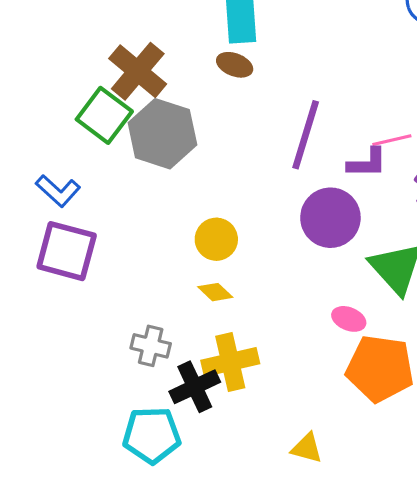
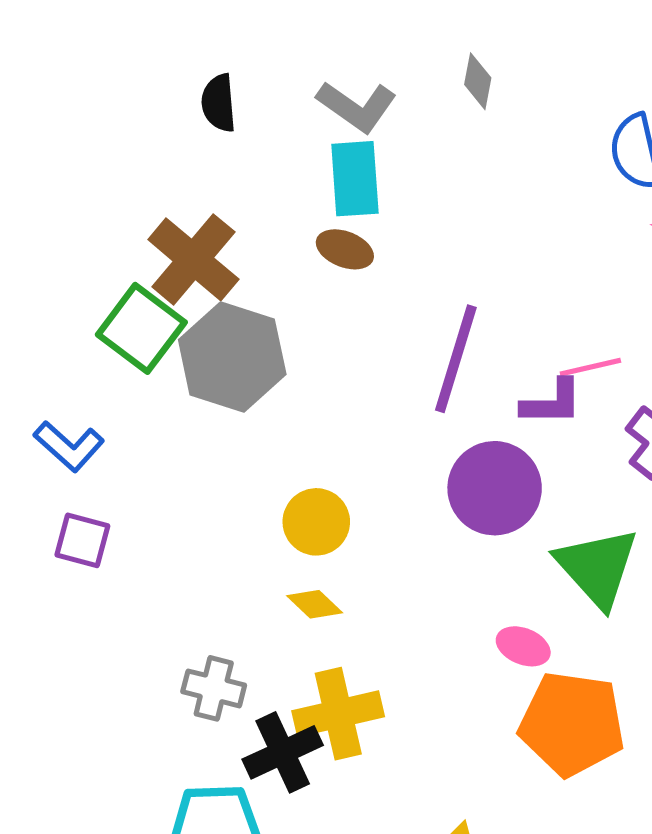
purple square: (67, 251) -> (82, 540), size x0.6

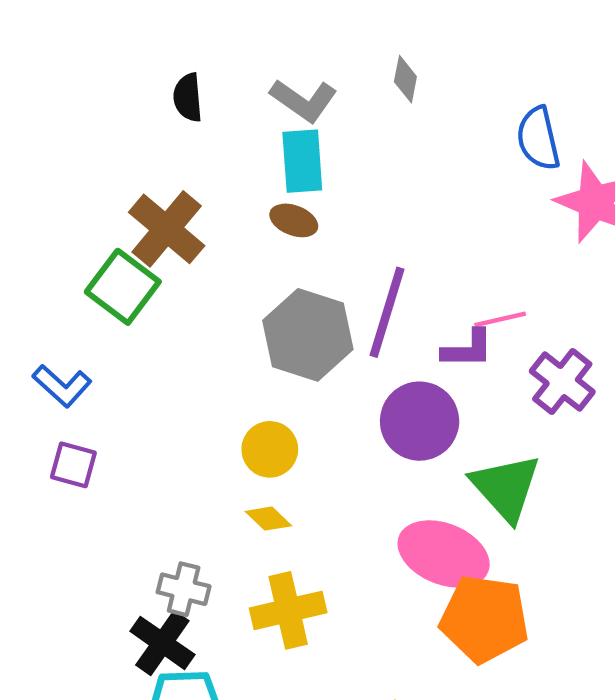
gray hexagon: (232, 357) -> (308, 335), moved
pink ellipse: (523, 646) -> (444, 554), size x2.0
black cross: (283, 752) -> (162, 643), moved, turned -30

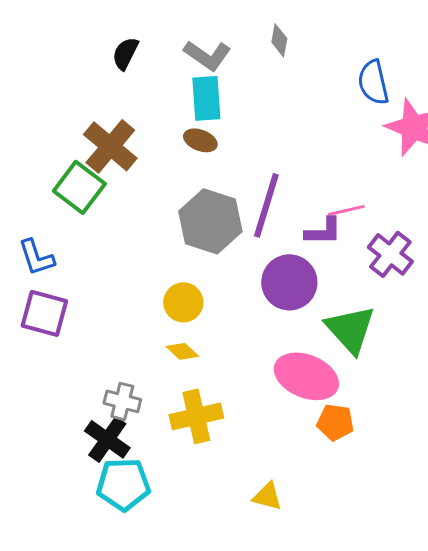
black semicircle: (188, 97) -> (125, 53), turned 32
blue L-shape: (62, 386) -> (36, 257), turned 30
purple square: (73, 465) -> (44, 313), size x1.4
orange pentagon: (485, 619) -> (335, 422), size x0.6

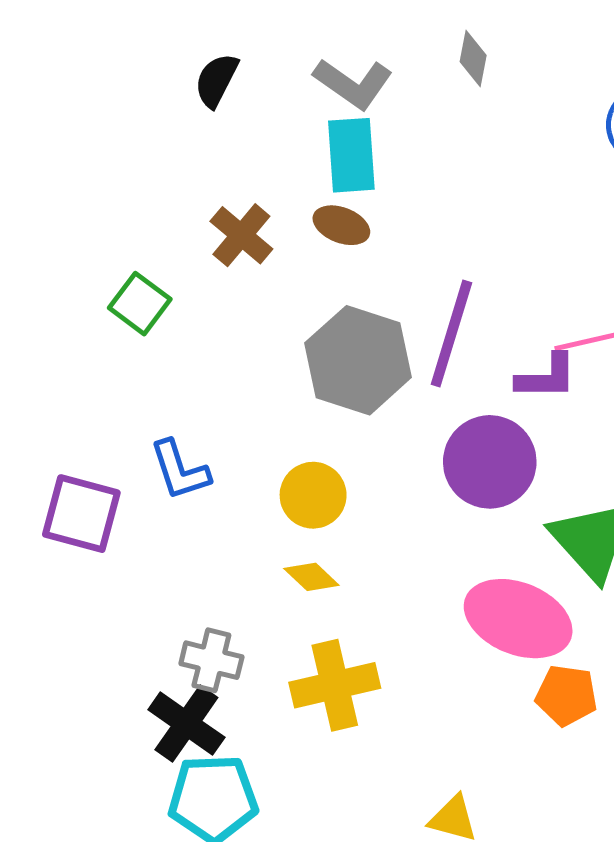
brown cross: (110, 146) -> (241, 235), moved, size x0.7
green square: (79, 187) -> (140, 304), size x0.7
blue L-shape: (36, 257) -> (180, 470), moved

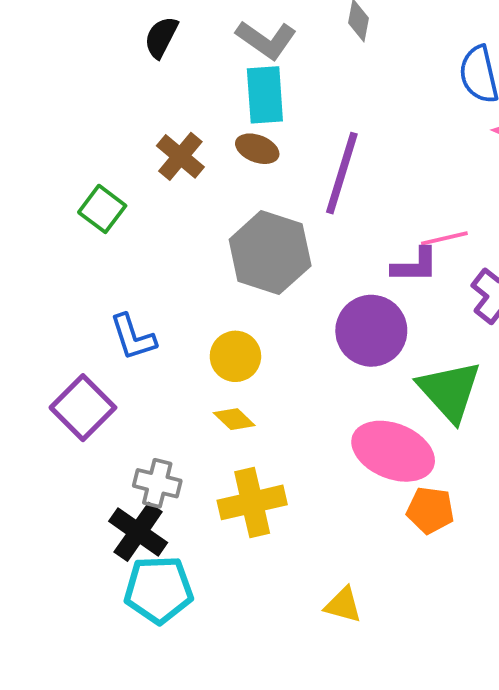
purple line: (451, 334) -> (342, 173), moved
purple square: (81, 514) -> (83, 408), moved, turned 30

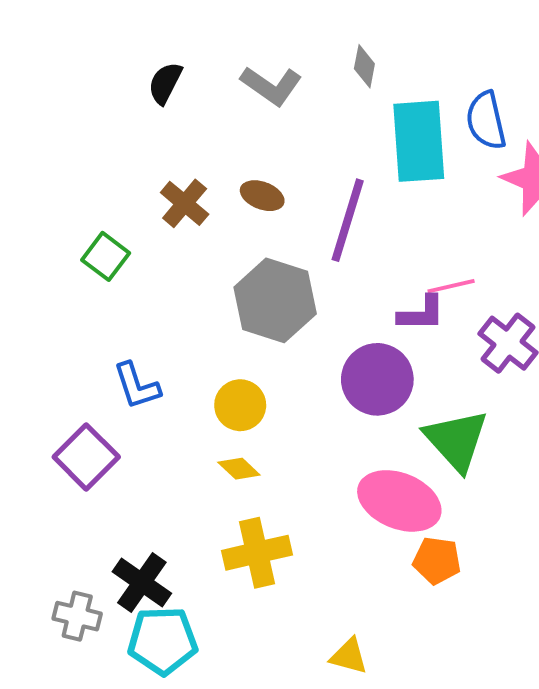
cyan rectangle: (265, 95) -> (419, 141), moved, size x1.4
gray cross: (157, 483) -> (77, 616), moved

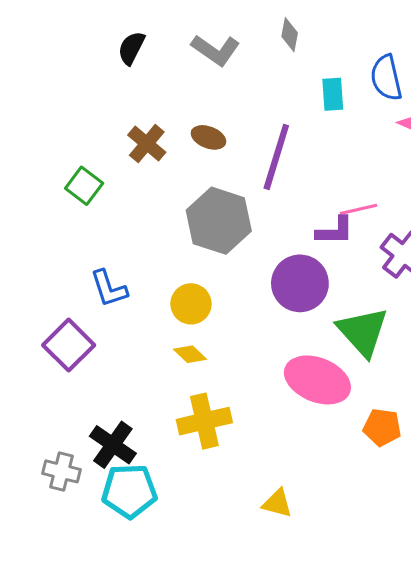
cyan rectangle: (419, 141) -> (333, 94), size x0.5
orange pentagon: (437, 560) -> (382, 427), moved

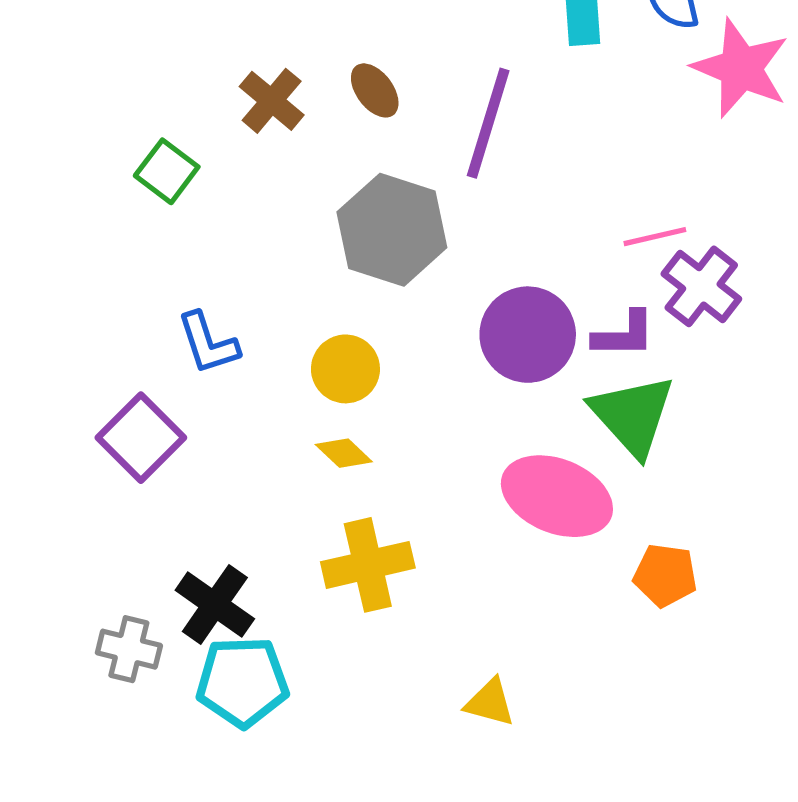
brown ellipse: (208, 137) -> (375, 90), turned 32
pink line: (359, 209) -> (655, 237), moved
purple L-shape: (335, 231) -> (624, 335), moved

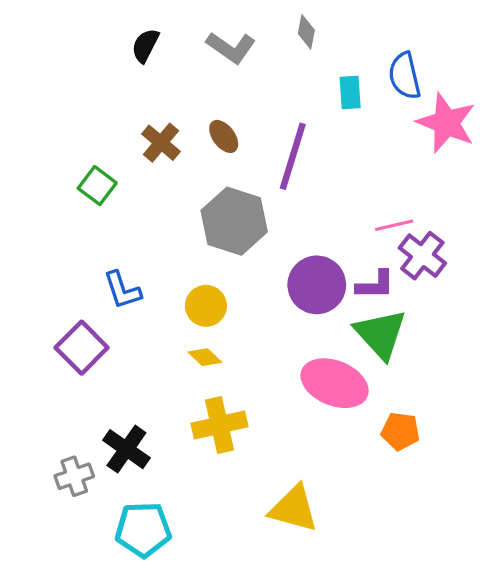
gray cross: (129, 649) -> (74, 476), turned -33
cyan pentagon: (242, 682) -> (143, 530), moved
yellow triangle: (490, 702) -> (294, 509), size x1.6

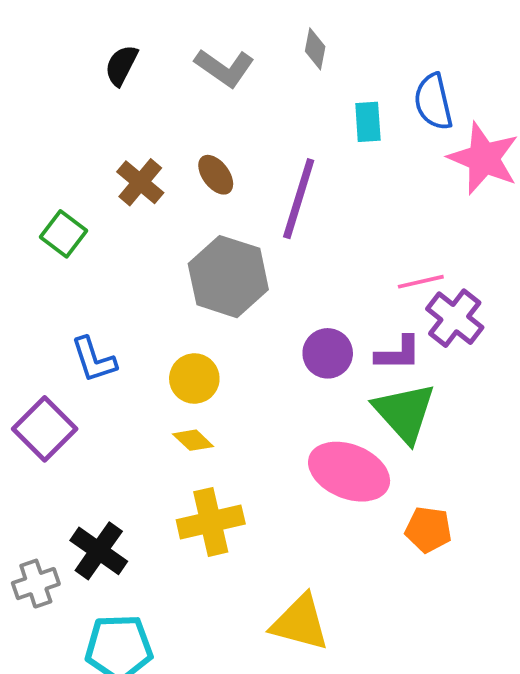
purple circle: (317, 285) -> (328, 353), size x0.7

